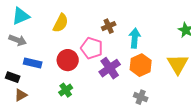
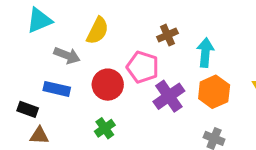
gray arrow: (18, 40) -> (67, 55), moved
brown triangle: (21, 95) -> (39, 136), turned 32

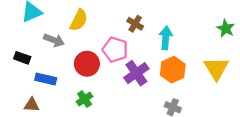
brown cross: (167, 35) -> (135, 24), turned -35
blue rectangle: (57, 89) -> (46, 79), moved
black rectangle: (28, 109) -> (22, 58), moved

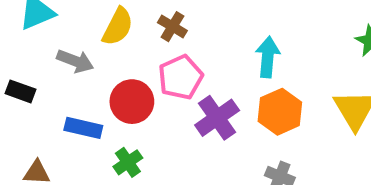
brown cross: (135, 24) -> (172, 27), moved
pink pentagon: (115, 50) -> (181, 77), turned 30
blue rectangle: (46, 79) -> (83, 128), moved

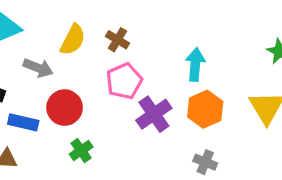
red circle: (132, 102) -> (65, 108), moved
blue rectangle: (83, 128) -> (23, 122), moved

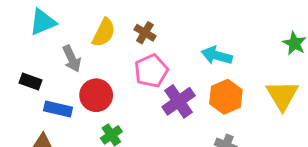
cyan arrow: (195, 65) -> (217, 56), turned -80
gray arrow: (38, 68) -> (72, 59), turned 44

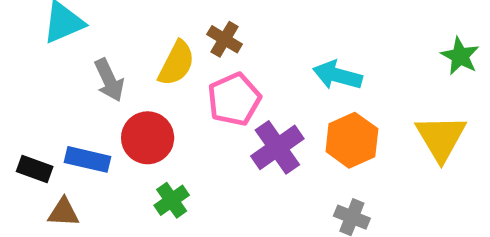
yellow semicircle: (104, 33) -> (176, 63), moved
black rectangle: (31, 81) -> (35, 169), moved

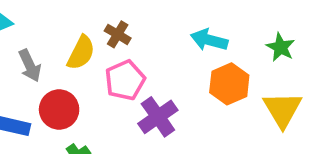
green star: (460, 56) -> (281, 47), moved
cyan arrow: (337, 75) -> (209, 40), moved
orange hexagon: (352, 140) -> (229, 84), moved

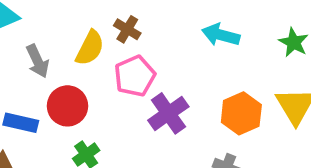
orange hexagon: (229, 84) -> (241, 113), moved

